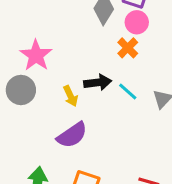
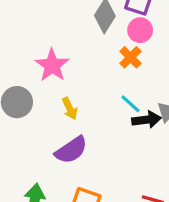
pink star: (36, 55) -> (52, 65), moved
black arrow: (98, 82) -> (146, 120), moved

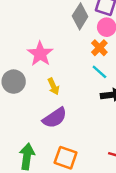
cyan line: (130, 104) -> (99, 72), moved

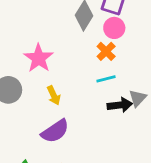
cyan line: (99, 72) -> (106, 79), turned -56

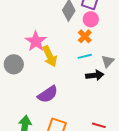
yellow arrow: (54, 95) -> (50, 56), moved, size x1.5
gray triangle: (138, 98) -> (108, 61), moved

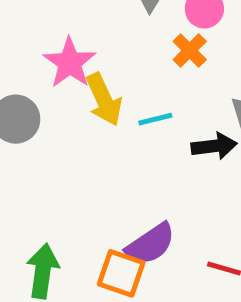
cyan line: (85, 56) -> (155, 119), moved
purple semicircle: (48, 94) -> (150, 244), moved

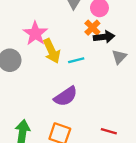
black arrow: (214, 146) -> (104, 37), moved
purple semicircle: (150, 244) -> (66, 96), moved

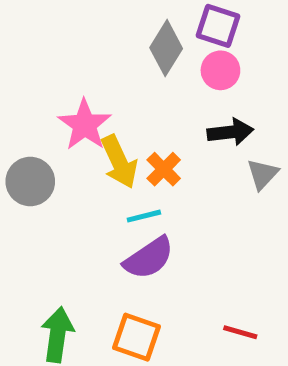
orange cross: (92, 28) -> (164, 169), moved
cyan line: (76, 60) -> (144, 216), moved

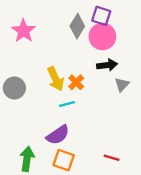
pink circle: (220, 70) -> (102, 37), size x1.5
pink star: (85, 125) -> (24, 31), moved
purple semicircle: (149, 258) -> (58, 135), moved

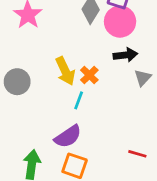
cyan line: (67, 104) -> (79, 100), turned -56
red line: (112, 158) -> (137, 154), moved

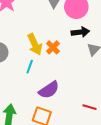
cyan line: (79, 100) -> (30, 67), moved
purple semicircle: (68, 136) -> (49, 90), moved

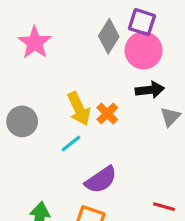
cyan line: (30, 67) -> (71, 144), turned 32

